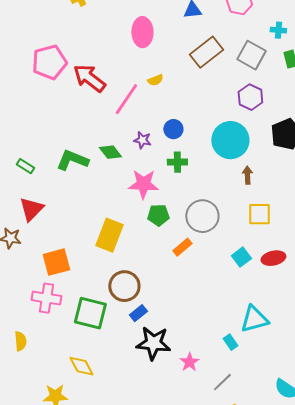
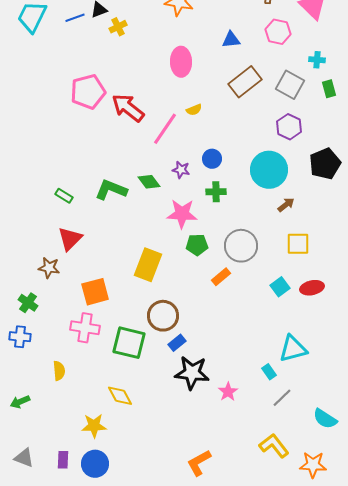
brown arrow: (247, 175) -> (286, 205), turned 54
gray line: (222, 382) -> (282, 398), moved

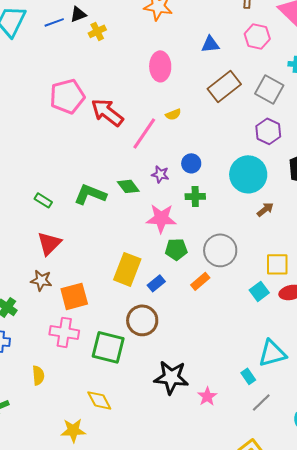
yellow square: (298, 244) -> (277, 264), moved
brown star: (49, 268) -> (41, 280), moved
blue rectangle: (177, 343) -> (156, 283), moved

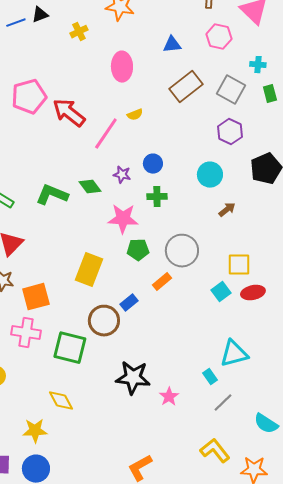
yellow cross: (97, 31) -> (79, 32), moved
cyan circle: (248, 174) -> (210, 175), size x0.7
blue rectangle: (156, 283) -> (129, 303), moved

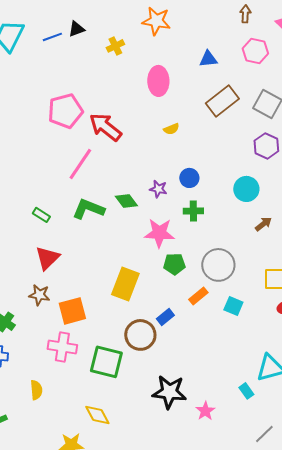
pink line: (106, 134) -> (80, 164), moved
cyan square: (221, 292) -> (233, 306), moved, turned -30
gray line: (223, 403) -> (264, 434), moved

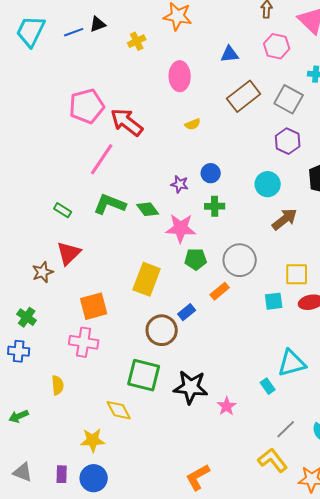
green diamond: (126, 201) -> (148, 209), moved
brown arrow: (263, 224) -> (285, 219), size x1.5
brown star: (39, 295) -> (43, 272), moved, turned -30
cyan square: (233, 306) -> (274, 301), moved, turned -30
green square: (106, 362) -> (144, 375), moved

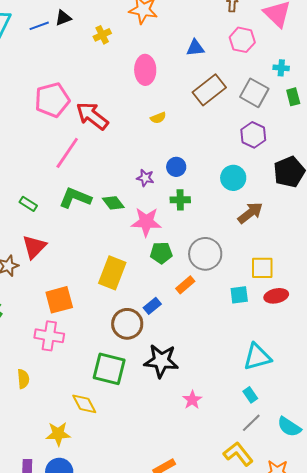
cyan rectangle: (268, 386) -> (250, 395), moved
black star: (191, 387) -> (161, 361), moved

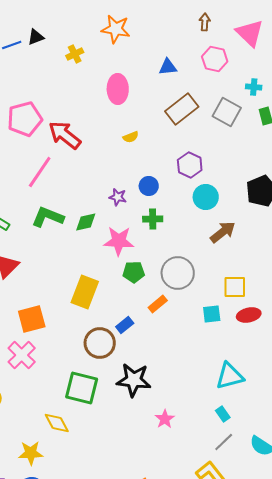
purple hexagon: (253, 135) -> (190, 165), moved
green diamond: (113, 203) -> (86, 222), turned -65
pink cross: (49, 336) -> (22, 355), turned 36

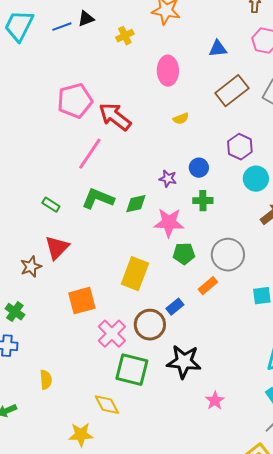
pink cross: (22, 355) -> (112, 334), moved

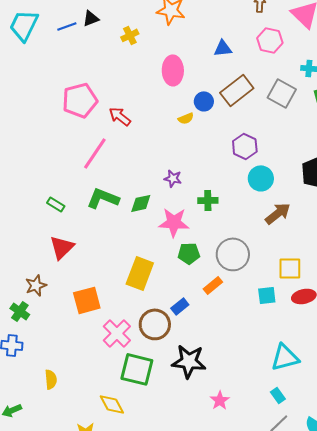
red arrow: (115, 117) -> (120, 116), size x0.7
blue circle: (199, 168) -> (204, 101), moved
brown star: (31, 267) -> (36, 285), moved

